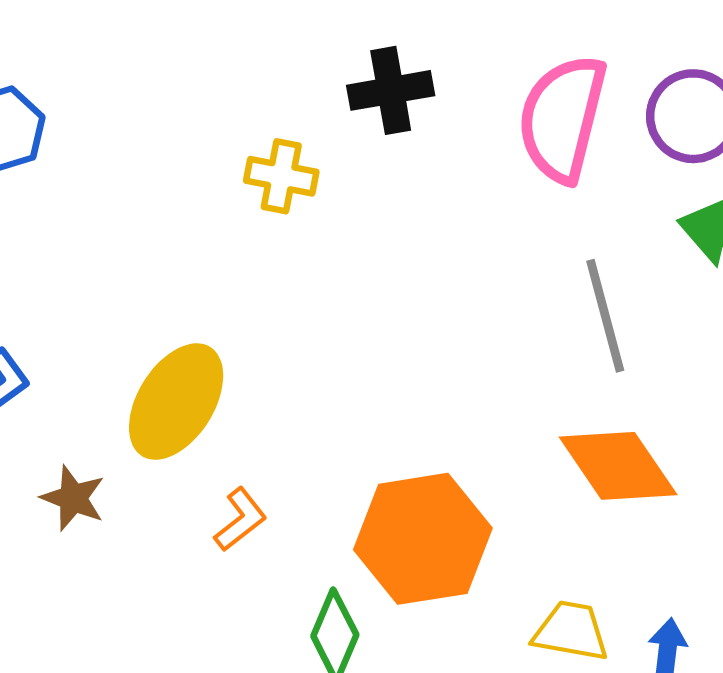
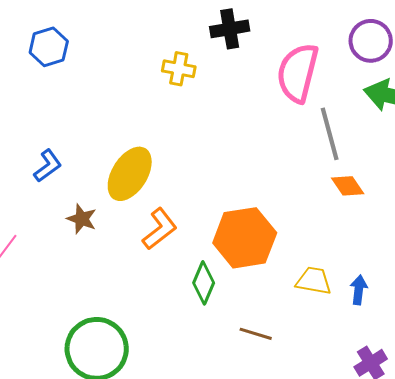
pink semicircle: (562, 118) -> (298, 73), moved
orange diamond: (618, 466) -> (348, 186), moved, size x0.6
orange L-shape: (240, 520) -> (160, 229), size x1.4

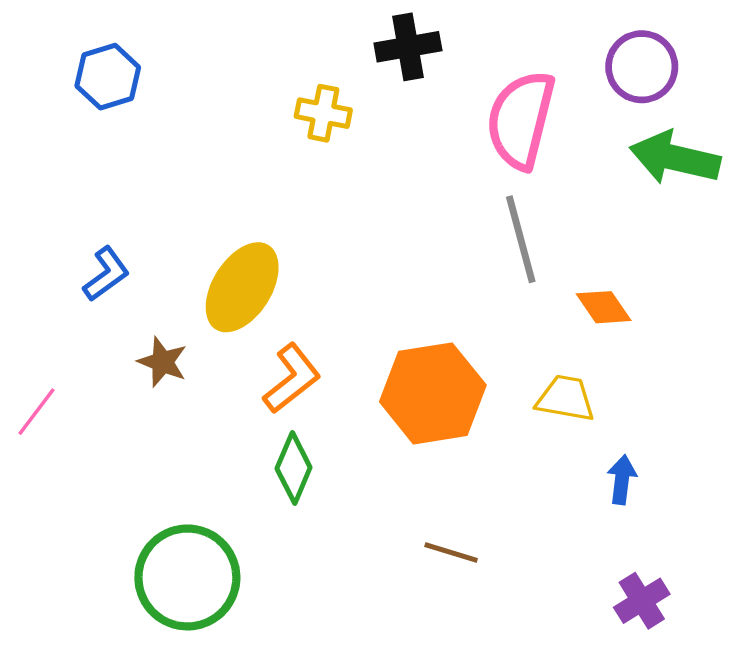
gray line: (330, 134) -> (521, 239), moved
yellow trapezoid: (314, 281) -> (565, 398), moved
green diamond: (204, 283) -> (294, 468), moved

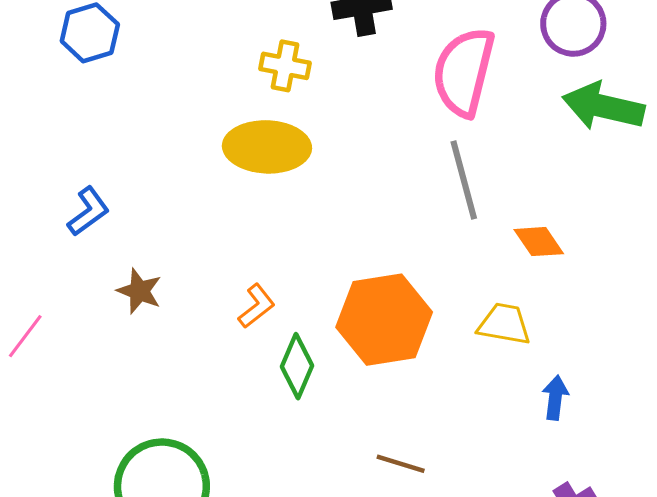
yellow ellipse: (242, 287) -> (267, 147), moved, turned 60
orange L-shape: (292, 378) -> (256, 306), size x0.7
green diamond: (294, 468) -> (297, 366), moved

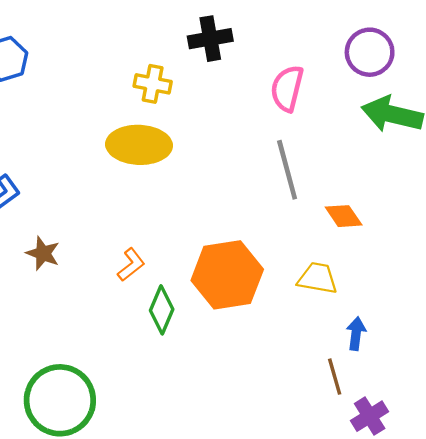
pink semicircle: (464, 72) -> (287, 88), size x0.7
brown line: (401, 464) -> (335, 377), moved, turned 57

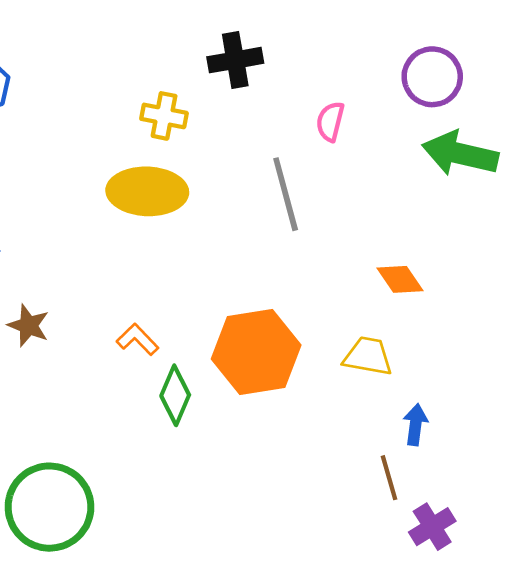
pink semicircle: (287, 88) -> (330, 122), size x0.7
gray line: (287, 170) -> (286, 194), moved
orange L-shape: (131, 265) -> (137, 339), turned -96

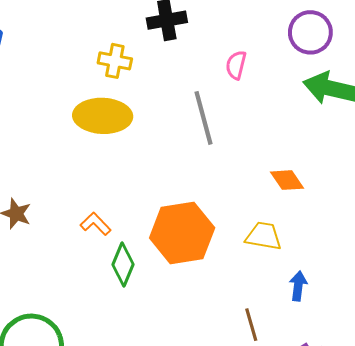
brown line: (389, 478) -> (251, 325), moved

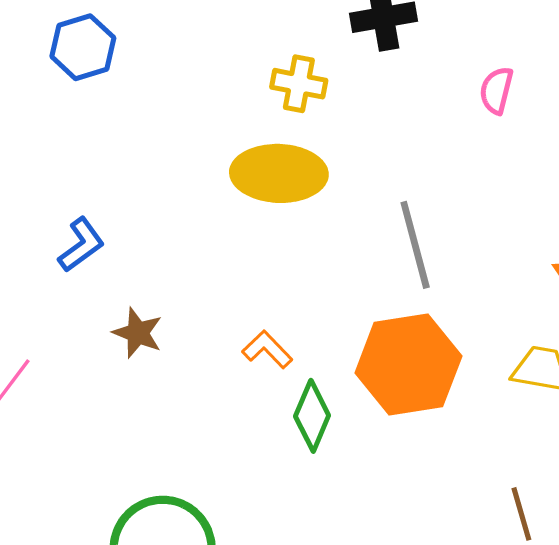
gray line: (203, 118) -> (415, 245), moved

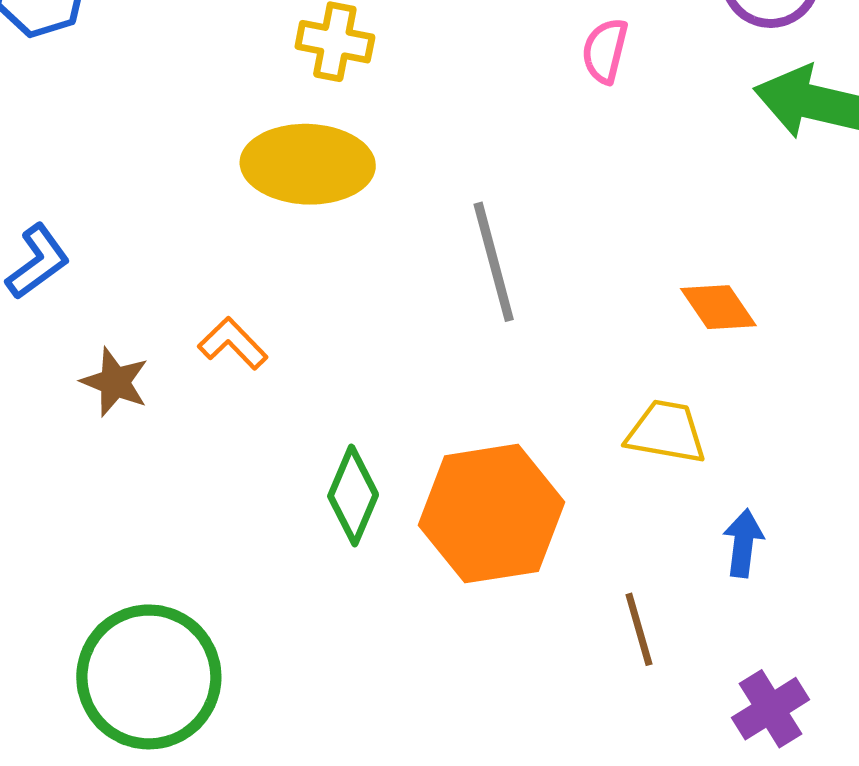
orange L-shape: (267, 349) -> (233, 343), moved
orange hexagon: (408, 364) -> (491, 514), moved

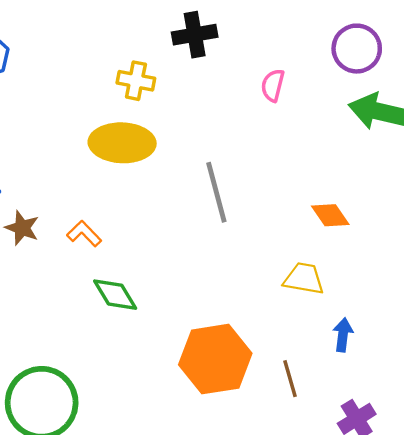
brown star: (115, 382) -> (22, 228), moved
green diamond: (353, 495) -> (115, 295), moved, turned -54
orange hexagon: (491, 514) -> (215, 359), moved

